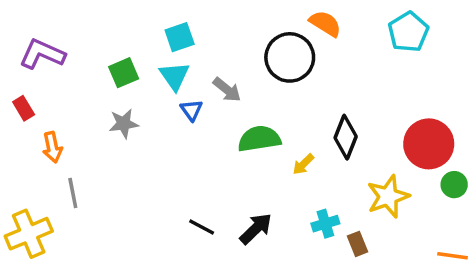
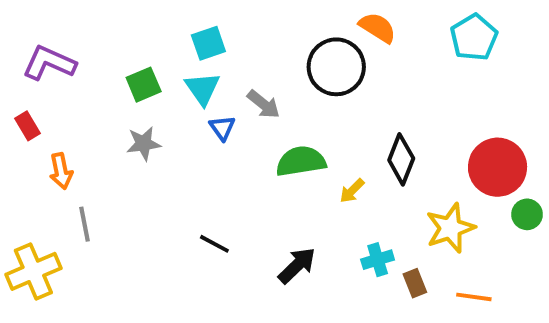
black line: (202, 227) -> (214, 244), moved
orange line: (452, 256) -> (474, 297), moved

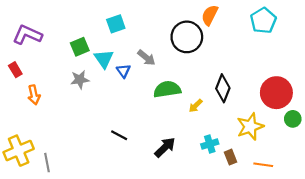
orange semicircle: (378, 28) -> (210, 15), turned -95
cyan triangle: (203, 88) -> (104, 59), moved
gray line: (85, 224) -> (47, 163), moved

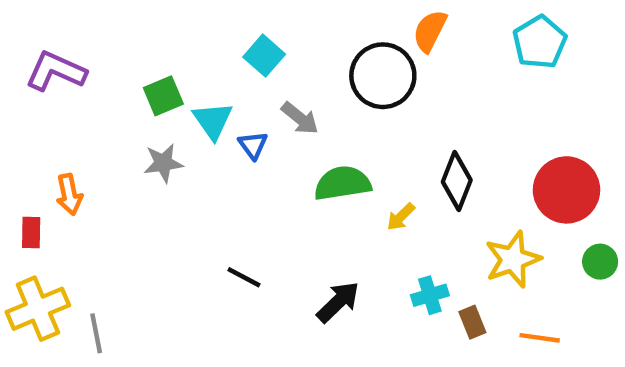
cyan square: (116, 24) -> (264, 56), moved, turned -30
red rectangle: (15, 70) -> (31, 233), moved, turned 32
green circle: (293, 119) -> (600, 262), moved

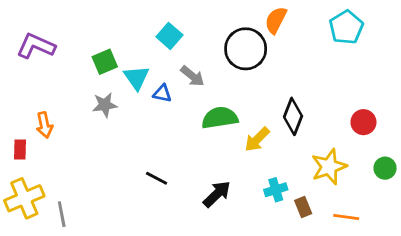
blue triangle: (253, 145) -> (162, 93), turned -42
red circle: (566, 190) -> (363, 122), size x0.6
yellow arrow: (401, 217) -> (257, 139), size x1.4

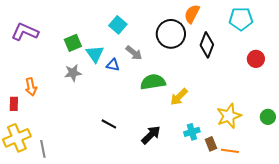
cyan pentagon: (346, 27) -> (241, 19), turned 30
black diamond: (293, 116) -> (207, 45), moved
red circle: (363, 122) -> (256, 59), moved
orange line: (346, 217) -> (230, 151), moved

